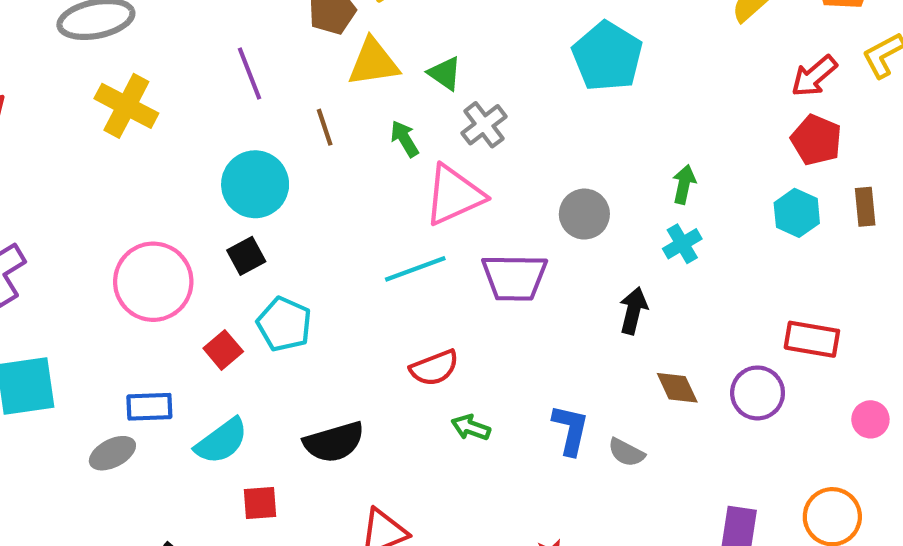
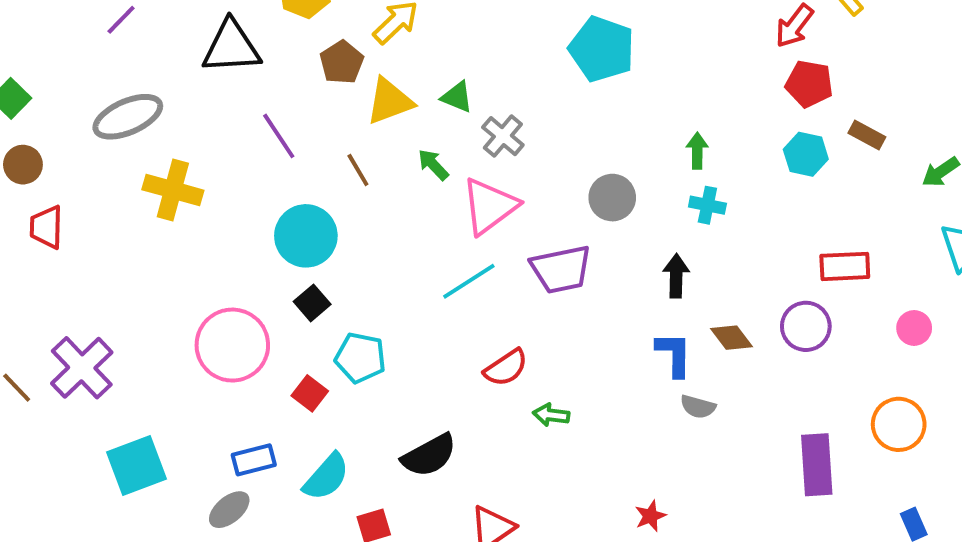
brown rectangle: (865, 207) -> (867, 135), turned -44
cyan cross: (682, 244) -> (707, 205), turned -36
blue L-shape: (570, 430) -> (674, 354), moved

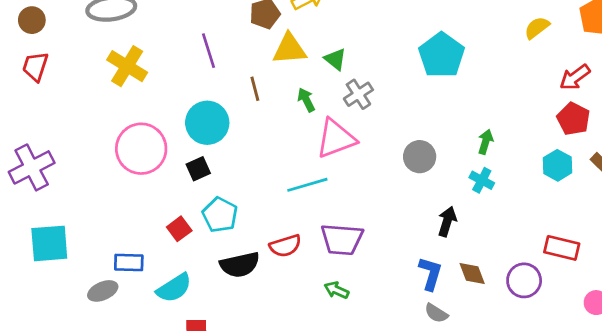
purple trapezoid: (561, 269) -> (342, 239), moved
pink circle: (232, 345) -> (141, 149), moved
red semicircle: (506, 368) -> (285, 246), moved
black semicircle: (429, 455) -> (240, 265), moved

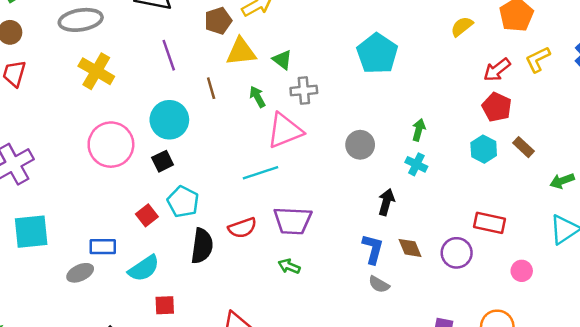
gray cross: (358, 94) -> (304, 90), turned 30
black semicircle: (240, 265) -> (202, 246), turned -68

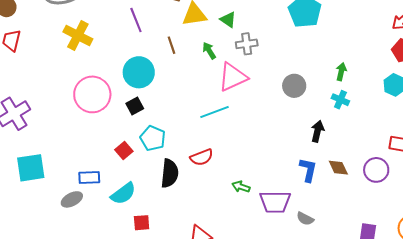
purple trapezoid: (293, 221) -> (275, 202), moved
gray semicircle: (379, 284) -> (305, 219), moved

